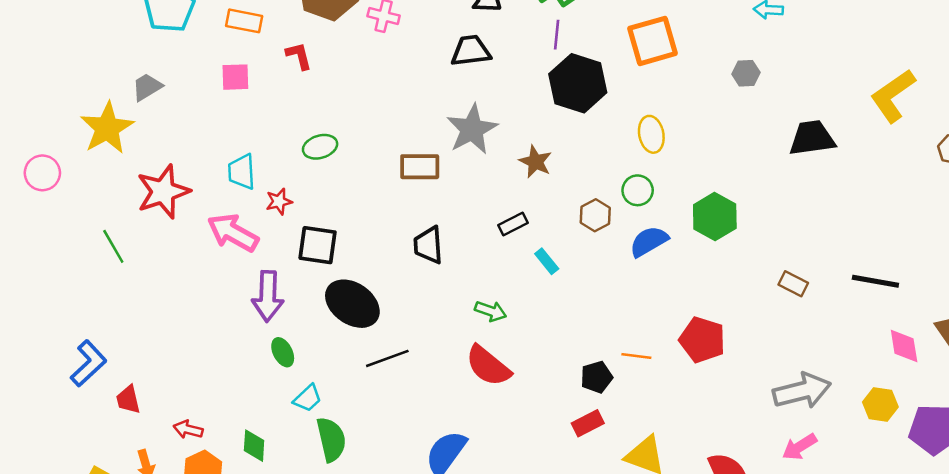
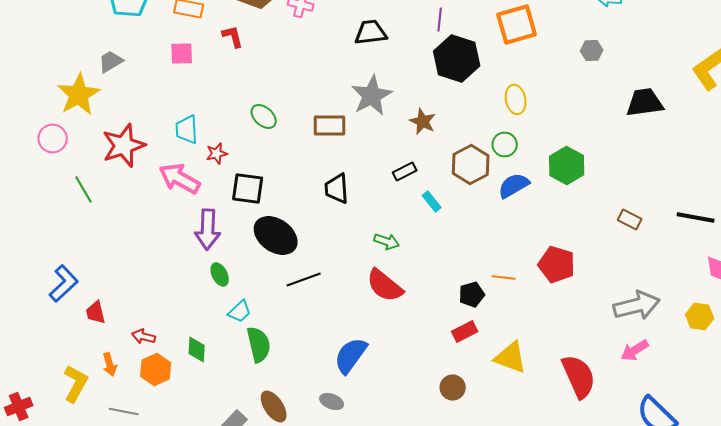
green ellipse: (320, 147) -> (264, 116), moved, turned 60
pink circle: (42, 173) -> (53, 138), moved
brown hexagon: (595, 215) -> (471, 164), size x1.5

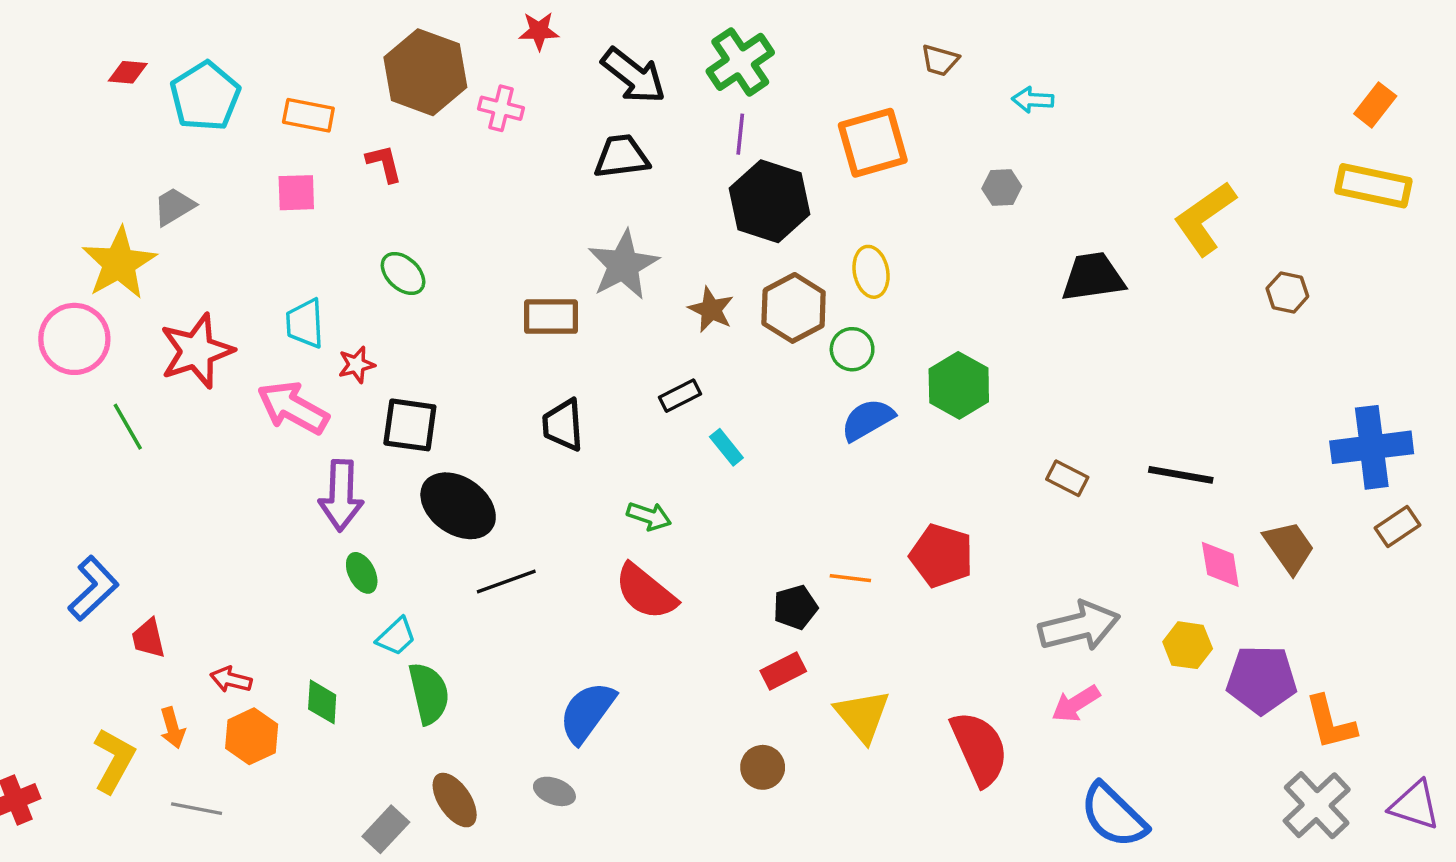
green ellipse: (264, 116) -> (403, 274), moved
pink circle: (53, 138) -> (74, 339), size x1.4
brown hexagon: (471, 164) -> (794, 308), moved
yellow triangle: (511, 358) -> (862, 716), turned 30

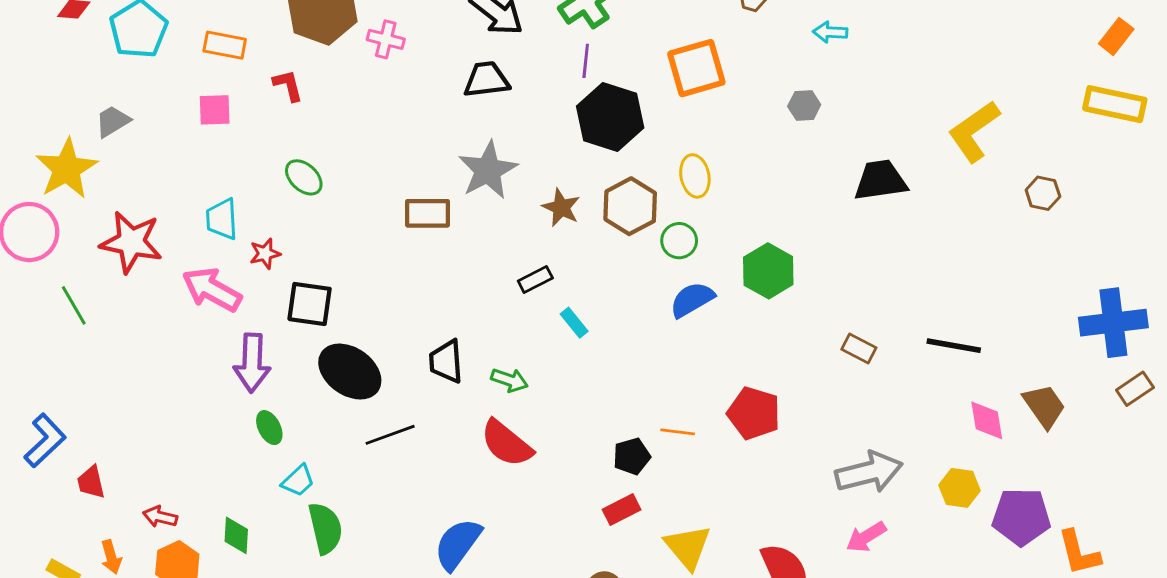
red star: (197, 351) -> (131, 242), turned 30
black trapezoid: (563, 425) -> (446, 361), moved

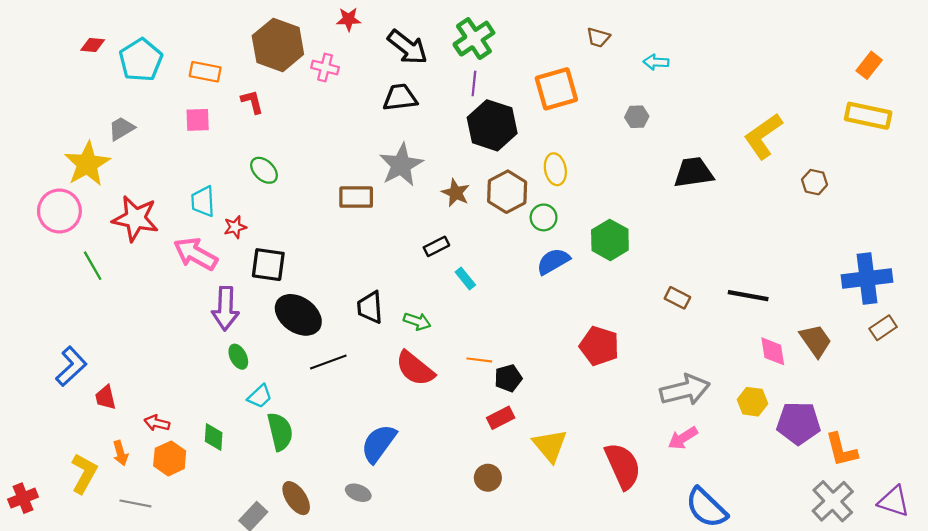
orange line: (678, 432) -> (479, 360), moved

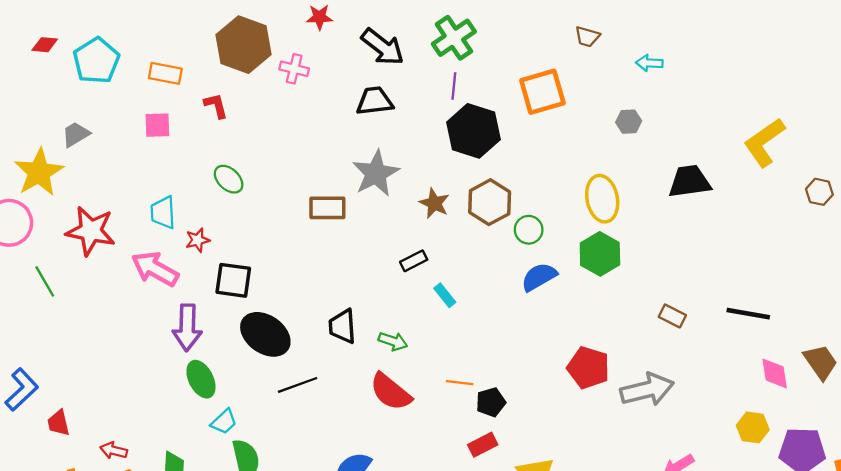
yellow ellipse: (555, 169) -> (602, 199), moved, size x1.4
green ellipse: (238, 357) -> (201, 379), size x1.4
gray arrow: (685, 390) -> (647, 390), moved

